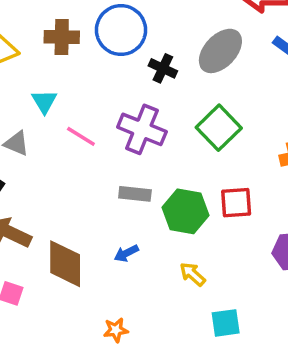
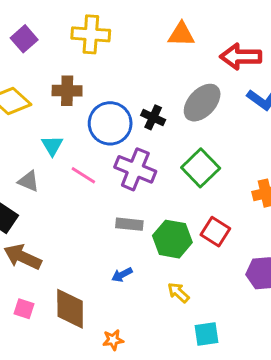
blue circle: (121, 30) -> (110, 123), moved
red square: (236, 203) -> (215, 232), turned 36
brown diamond: (65, 264) -> (70, 309), moved

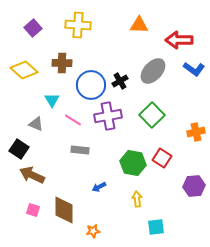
black cross: (153, 117) -> (120, 81), turned 35
purple cross: (135, 169) -> (108, 116), turned -32
gray rectangle: (129, 224) -> (80, 150), moved
yellow arrow: (178, 292) -> (137, 199), turned 42

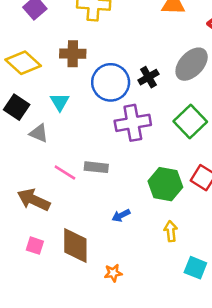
pink line: (73, 120) -> (65, 172), moved
black square: (19, 149) -> (17, 107), moved
cyan square: (156, 227) -> (195, 268), turned 30

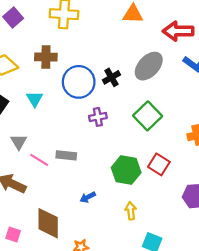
purple cross: (133, 123) -> (98, 117), size x0.6
gray triangle: (39, 133) -> (19, 142), moved, turned 36
pink square: (35, 246) -> (13, 234), moved

